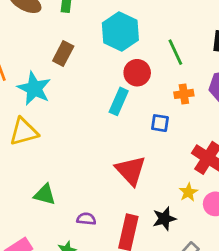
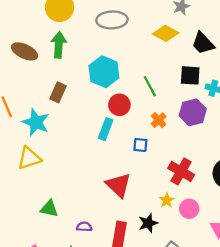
orange cross: (184, 94) -> (159, 120), turned -32

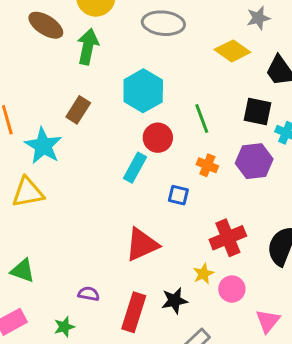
brown ellipse: (25, 51) -> (46, 25), moved
orange cross: (159, 120) -> (207, 165), turned -32
red cross: (181, 171) -> (228, 238), turned 30
red triangle: (118, 185) -> (142, 245), turned 44
green triangle: (49, 209) -> (23, 271), moved

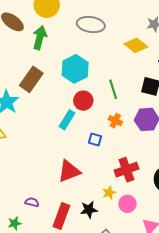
brown rectangle: (78, 110) -> (31, 79), size x1.4

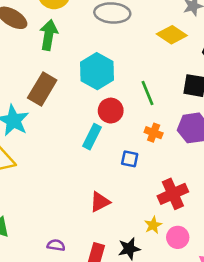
red triangle: (69, 171) -> (100, 202), size x0.7

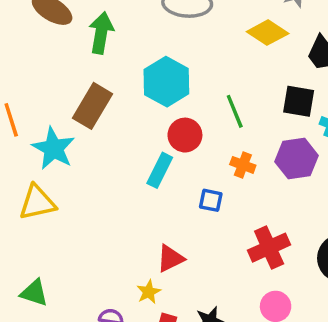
yellow star: (153, 225) -> (149, 292), moved

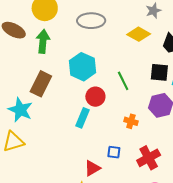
orange cross: (243, 165) -> (131, 121), moved
blue square: (211, 200) -> (114, 152), moved

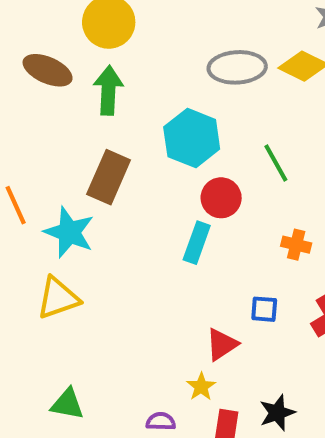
gray ellipse: (91, 21) -> (237, 67), moved

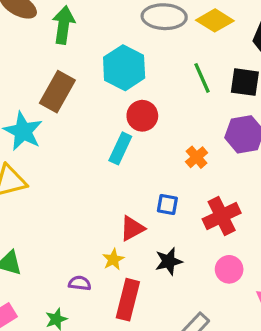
green line: (276, 163) -> (202, 78), moved
orange cross: (296, 245) -> (197, 157), turned 30
black star: (277, 413) -> (169, 261), moved

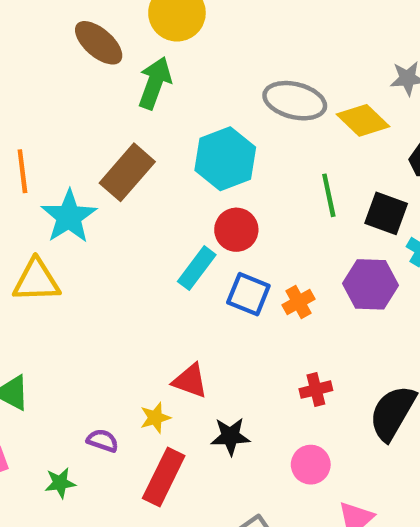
blue square: (167, 205) -> (248, 294), moved, size x1.4
red cross: (222, 216) -> (316, 390), size x0.6
red triangle: (132, 228) -> (190, 381), turned 36

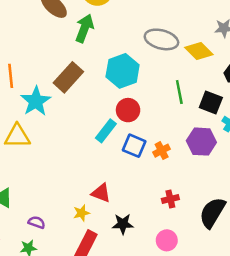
purple semicircle: (103, 441) -> (37, 222), moved

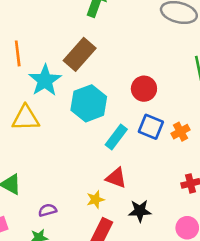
cyan hexagon: (123, 71) -> (89, 103), moved
cyan rectangle: (106, 131) -> (116, 137), moved
purple semicircle: (37, 222) -> (48, 210), turned -35

